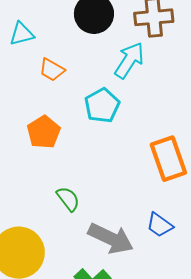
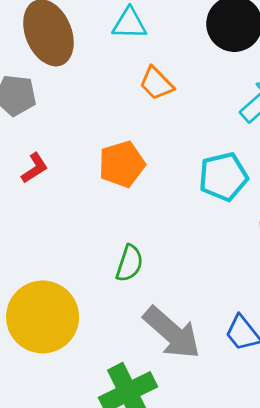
cyan pentagon: (102, 106) -> (223, 177), moved
green semicircle: (68, 199) -> (129, 263), turned 40

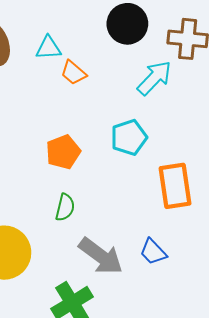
cyan triangle: (129, 24) -> (48, 48), moved
orange pentagon: (122, 164) -> (63, 152), moved

